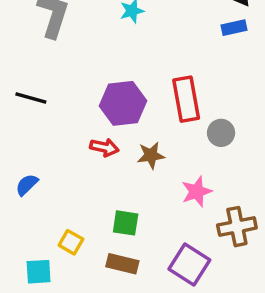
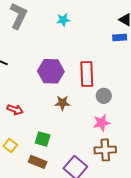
red arrow: (104, 147) -> (15, 110), moved
pink star: (197, 192) -> (102, 123), moved

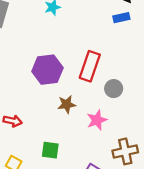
red rectangle: (87, 74) -> (90, 66), turned 30
pink star: (102, 123) -> (97, 120), moved

